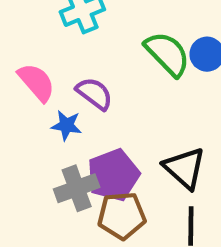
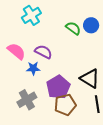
green semicircle: (167, 54) -> (73, 28), size x0.7
gray cross: (77, 188) -> (27, 100), moved

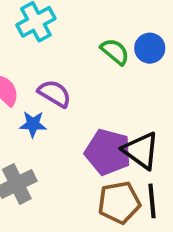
purple pentagon: (58, 87) -> (108, 152), moved, turned -30
brown pentagon: (65, 105) -> (119, 202), moved

